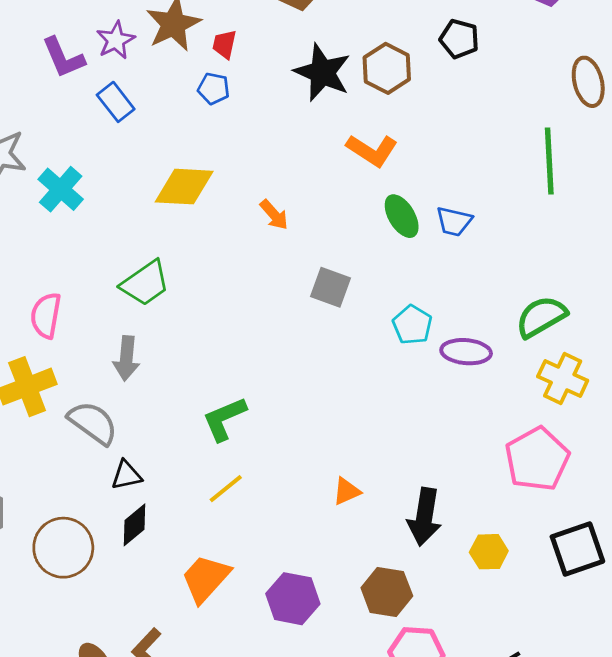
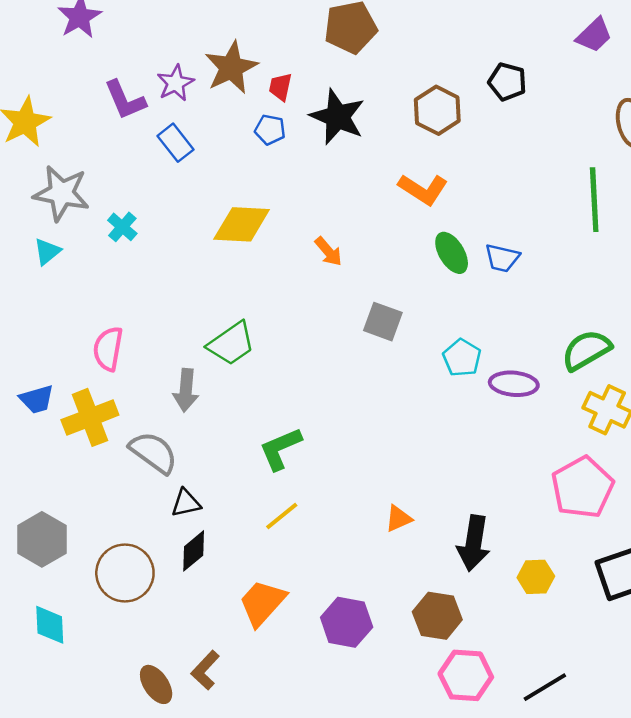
black star: (322, 72) -> (338, 117), moved
cyan cross: (61, 189) -> (122, 227), size x0.7
green trapezoid: (145, 283) -> (231, 344), moved

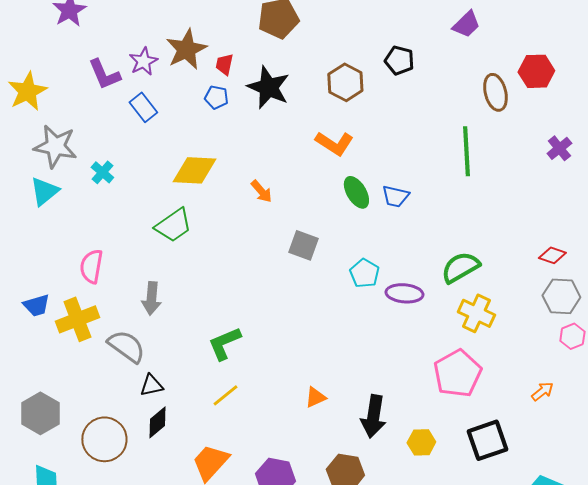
cyan triangle: (47, 252) -> (44, 191), size x1.4
green trapezoid: (231, 344) -> (173, 225), moved

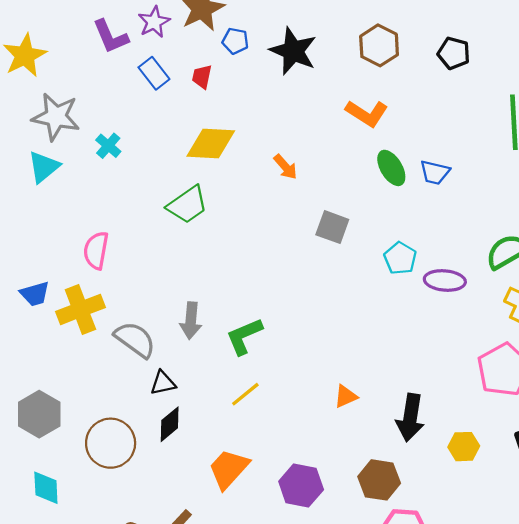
black pentagon: (399, 60) -> (454, 53), moved
red trapezoid: (224, 64) -> (202, 77), moved
blue pentagon: (216, 97) -> (235, 41), moved
gray arrow: (151, 298) -> (191, 321), moved

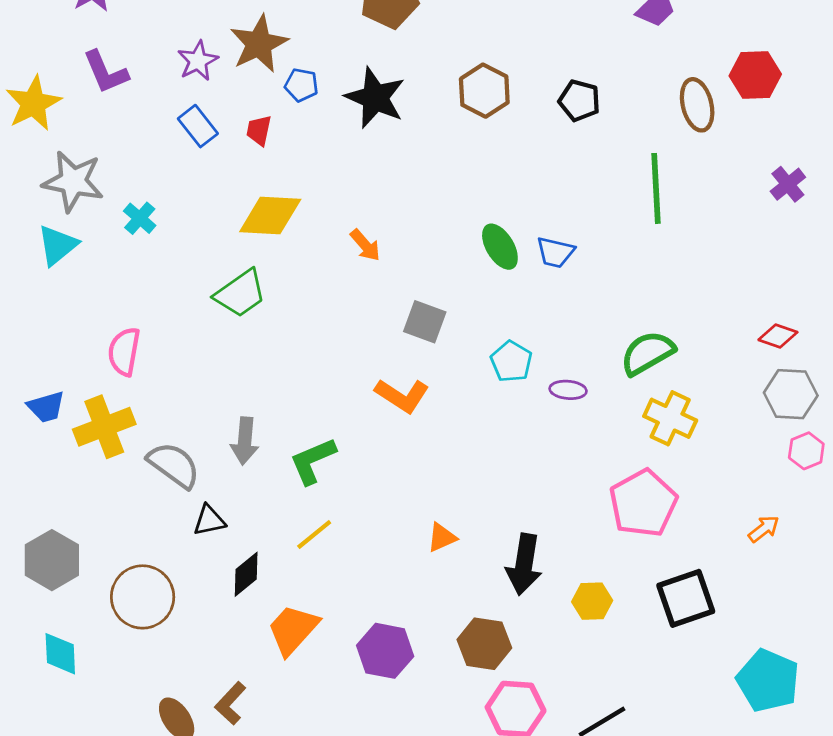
purple L-shape: (111, 36) -> (106, 72), moved
orange L-shape: (367, 113) -> (402, 396), moved
purple ellipse: (445, 280) -> (568, 390), size x0.7
black diamond: (170, 424) -> (246, 574), moved

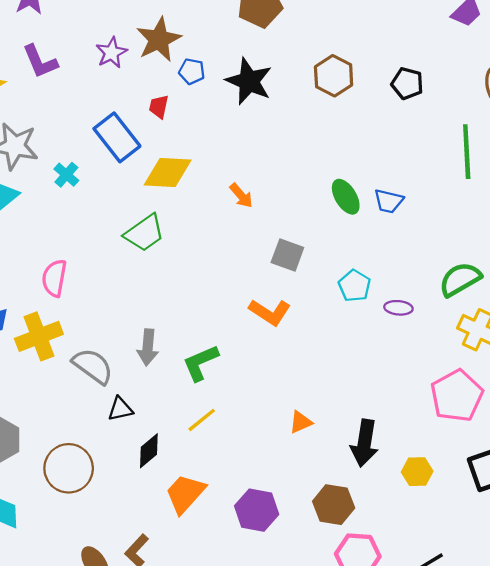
blue rectangle: (198, 126) -> (117, 137), moved, size x1.5

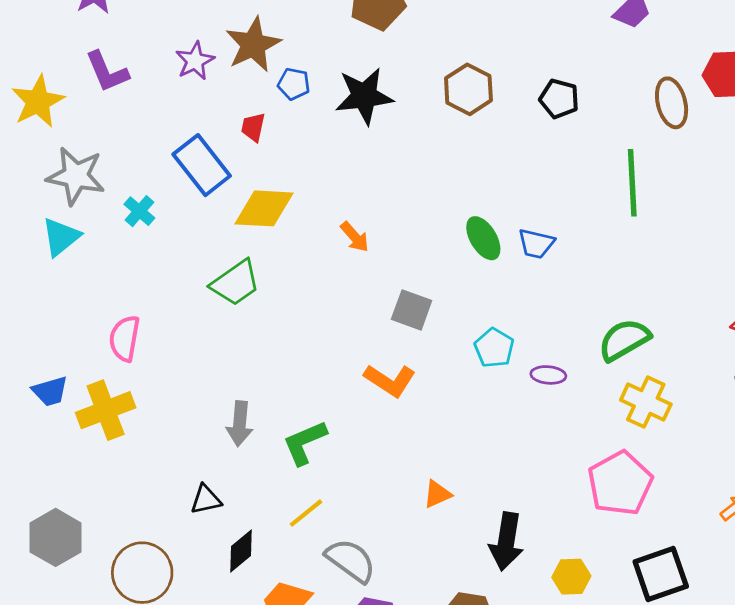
black star: (249, 81) -> (364, 96), turned -30
gray semicircle: (93, 366) -> (351, 560), moved
orange triangle: (301, 422) -> (437, 494), moved

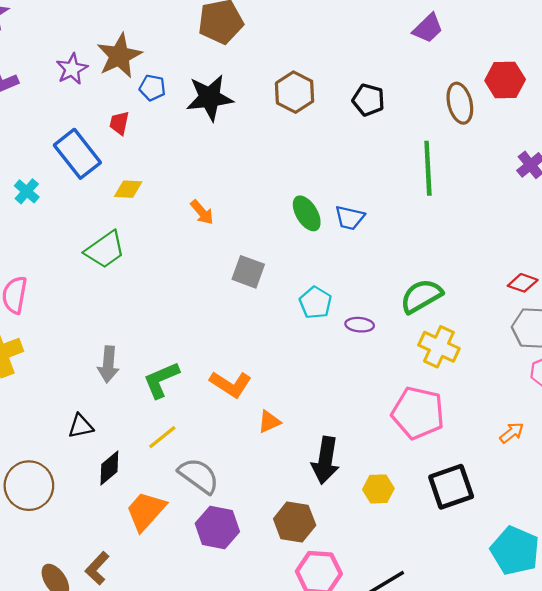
yellow diamond: (264, 208) -> (128, 189), size x0.6
orange L-shape: (390, 380) -> (231, 384), moved
pink pentagon: (620, 483) -> (418, 413), turned -30

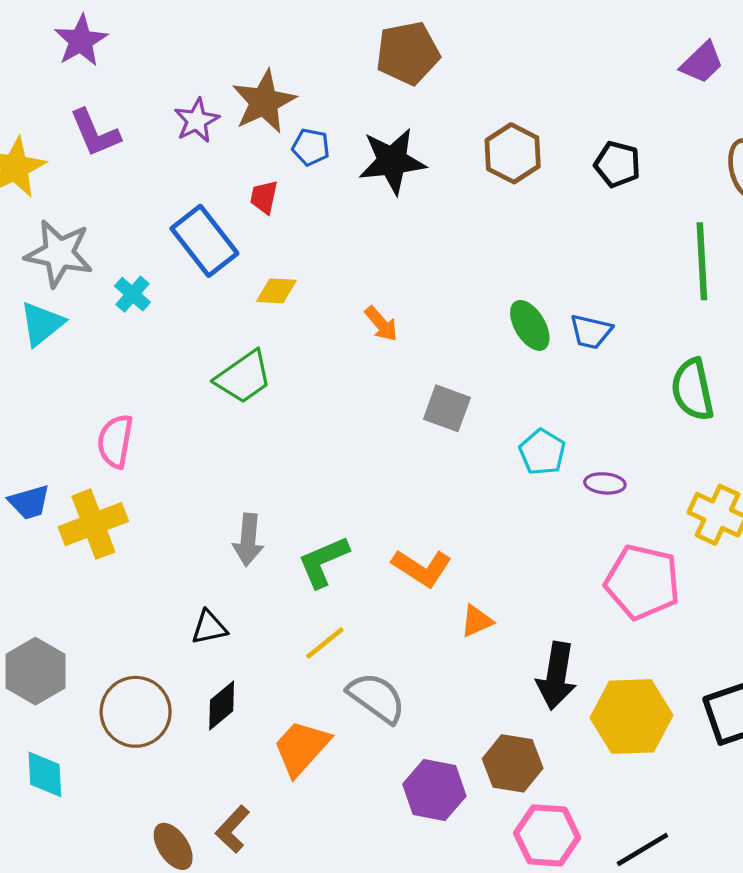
green semicircle: (421, 296) -> (693, 390), moved, turned -72
pink pentagon: (418, 413) -> (642, 582), moved
black diamond: (109, 468) -> (222, 706), moved
yellow hexagon: (378, 489) -> (632, 716), size x1.8
purple hexagon: (217, 528) -> (434, 790), moved

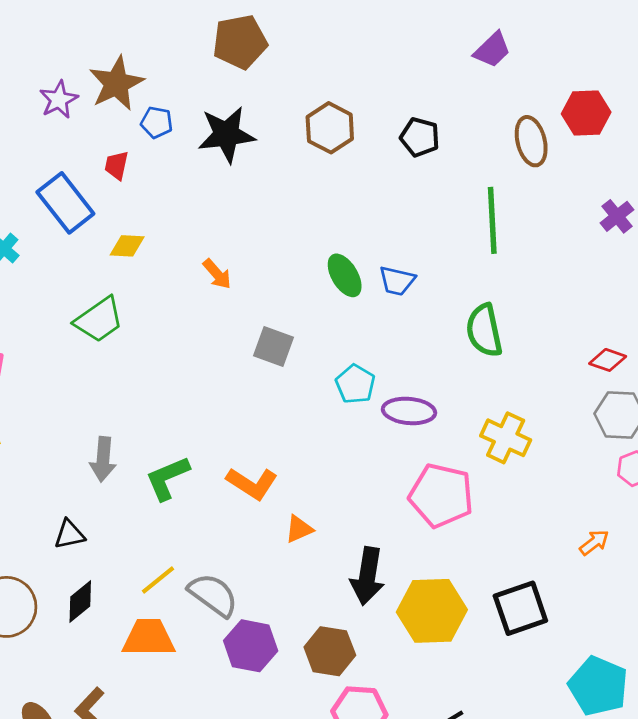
purple ellipse: (605, 483) -> (409, 411), size x1.5
yellow line: (325, 643) -> (158, 580), moved
orange trapezoid: (301, 748) -> (149, 638), turned 48
purple hexagon: (434, 790) -> (251, 646), moved

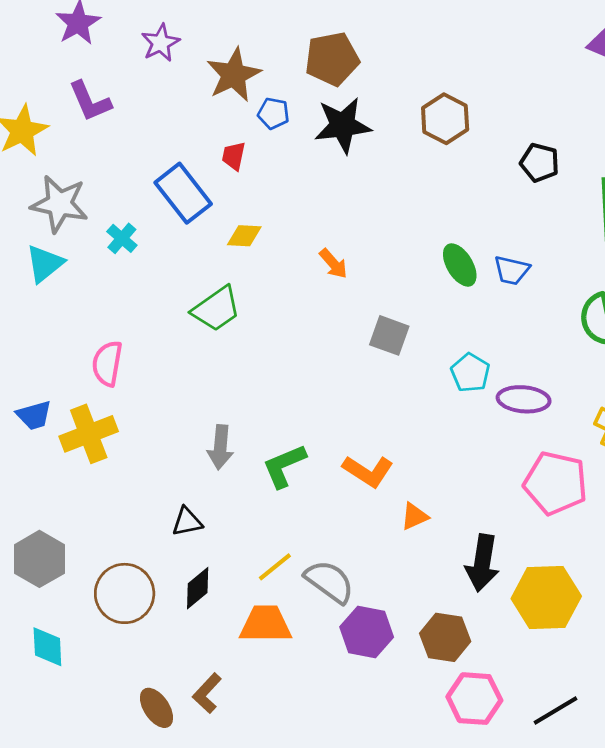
brown pentagon: (240, 42) -> (332, 59), moved
purple star: (59, 100) -> (160, 43), moved
black pentagon: (420, 137) -> (540, 163), moved

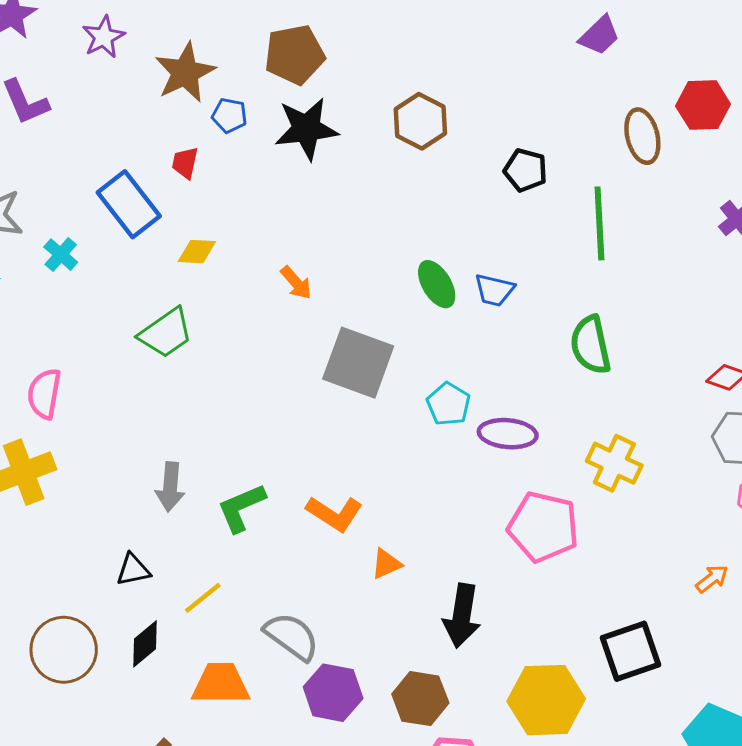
gray square: (389, 335) -> (358, 363), size x1.6
yellow line: (275, 567) -> (203, 598), moved
yellow hexagon: (546, 597) -> (546, 700), moved

